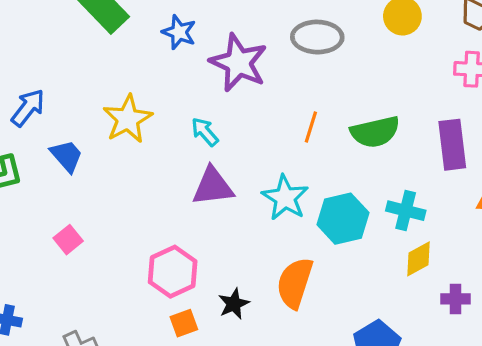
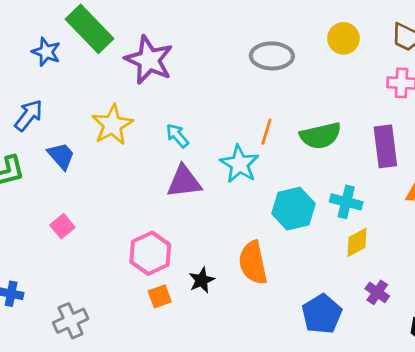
blue star: (179, 32) -> (46, 52), moved
purple star: (239, 63) -> (149, 60), moved
cyan star: (285, 198) -> (239, 164), moved
orange semicircle: (295, 283) -> (253, 263), turned -30
purple cross: (455, 299) -> (377, 292), moved, turned 35

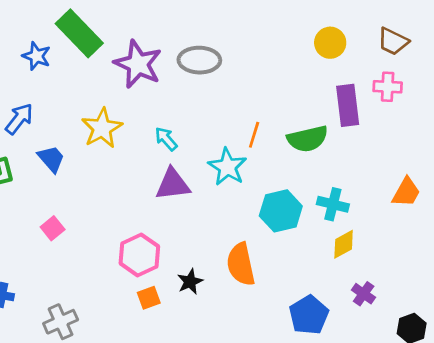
gray ellipse: (272, 56) -> (199, 60), moved
purple rectangle: (385, 146) -> (348, 105), moved

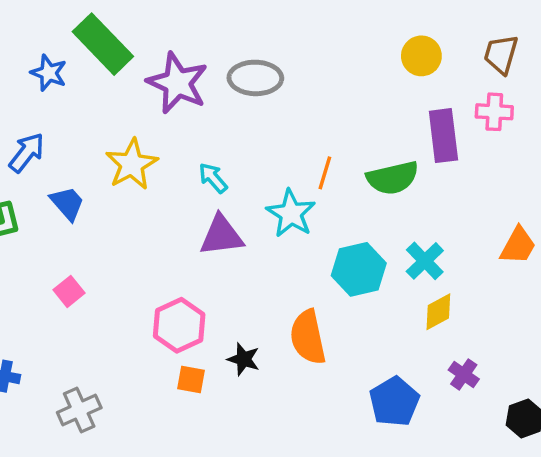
brown trapezoid: (393, 41) -> (501, 54), turned 80
cyan cross: (333, 204) -> (425, 261), turned 32
black star: (190, 282) -> (244, 359), turned -30
orange square: (149, 298) -> (191, 380), turned 30

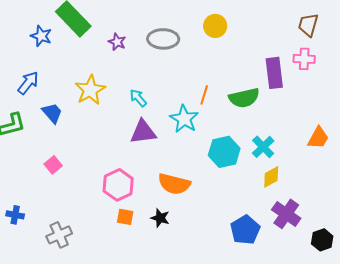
yellow circle: (421, 56) -> (215, 26), moved
purple star: (177, 83) -> (117, 42), size x0.5
orange semicircle: (308, 337) -> (174, 184), moved, turned -64
black star: (244, 359) -> (160, 218), moved
purple cross: (464, 374) -> (286, 214), size x1.6

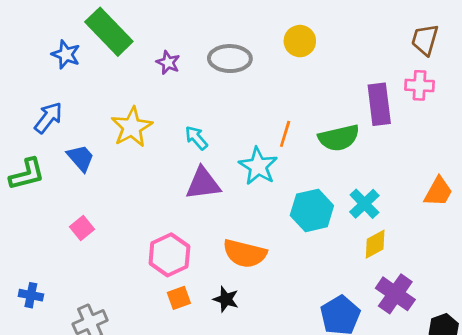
orange square: (125, 217) -> (179, 298), turned -30

